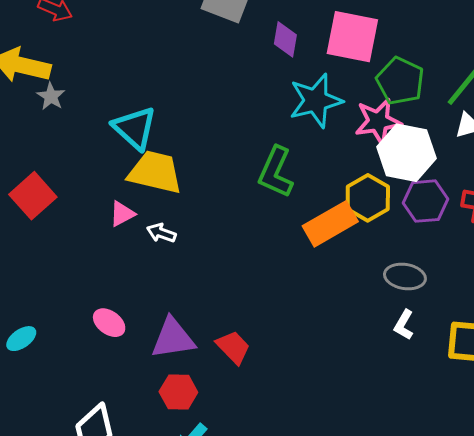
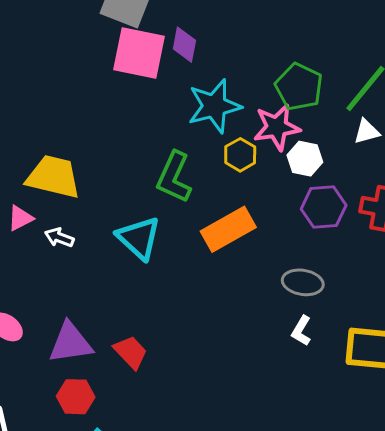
pink square: (352, 37) -> (139, 53), moved
cyan triangle: (135, 128) -> (139, 238), moved
white hexagon: (406, 153) -> (305, 159), size x0.6
yellow hexagon: (368, 198) -> (240, 155), moved, size x0.7

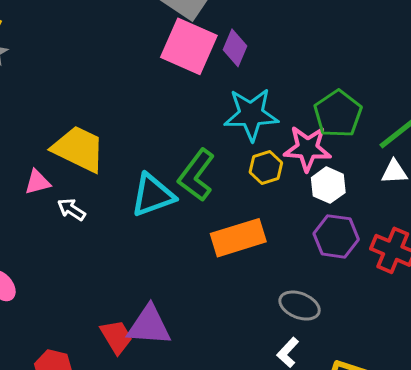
cyan triangle: (139, 238) -> (153, 195), moved, turned 45
purple triangle: (70, 343) -> (149, 326), moved

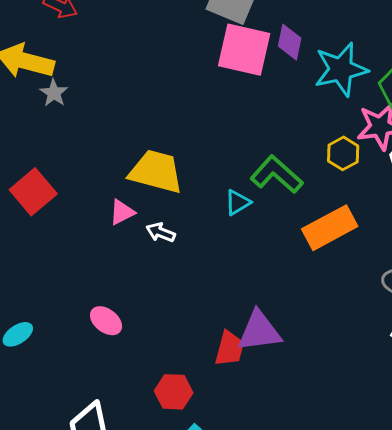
cyan star: (251, 114) -> (341, 69), moved
green L-shape: (196, 175) -> (277, 174), turned 106
cyan triangle: (153, 195) -> (238, 202), size x0.6
red trapezoid: (116, 337) -> (229, 349), turned 57

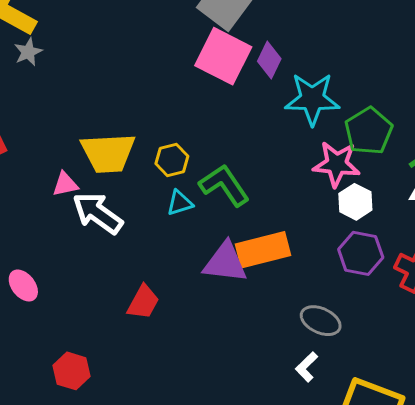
yellow hexagon: (343, 153) -> (172, 160), moved
yellow trapezoid: (156, 172) -> (108, 153), turned 148
white arrow: (161, 232) -> (98, 213), size x1.8
purple triangle: (259, 331) -> (225, 263), moved
red trapezoid: (229, 349) -> (143, 302), moved

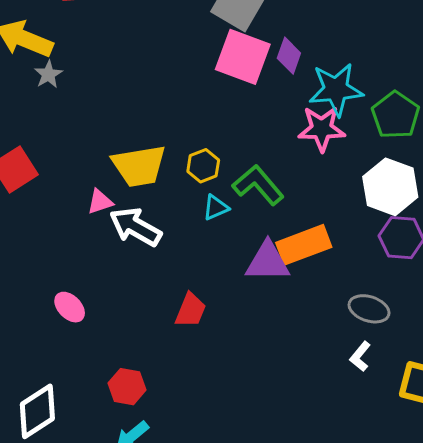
pink star: (337, 164) -> (322, 129), moved
white hexagon: (355, 202) -> (390, 187), size x1.6

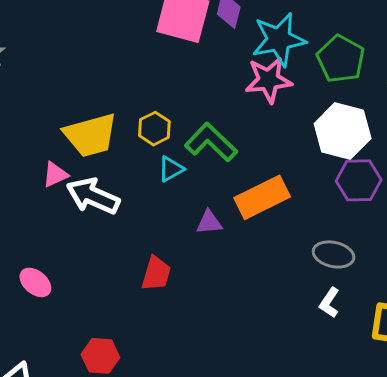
purple triangle: (268, 262) -> (209, 222), moved, size x0.6

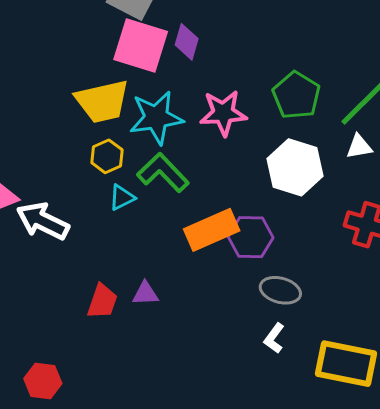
cyan star: (279, 39) -> (156, 118), moved
yellow trapezoid: (91, 135) -> (102, 101), moved
purple hexagon: (359, 180) -> (251, 237), moved
purple triangle: (209, 222) -> (145, 294), moved

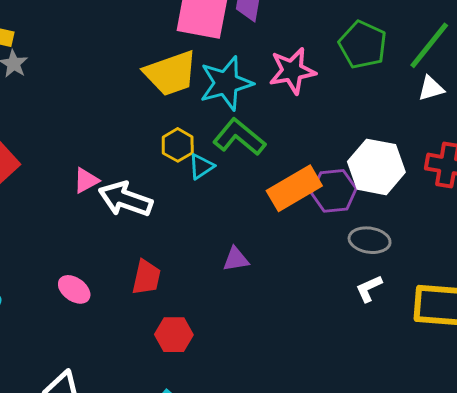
yellow hexagon: (107, 156) -> (178, 145), moved
white hexagon: (295, 167) -> (376, 167), moved
red trapezoid: (102, 301) -> (146, 277), moved
white L-shape: (274, 338) -> (369, 289), turned 36
red hexagon: (43, 381) -> (174, 335), moved

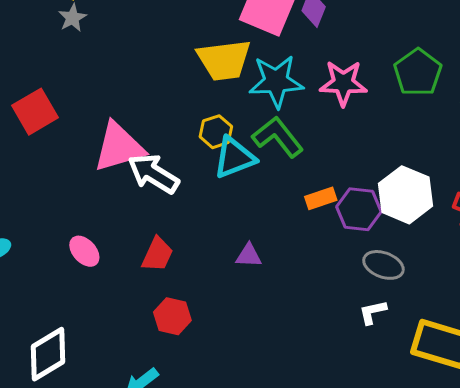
cyan triangle: (201, 166) -> (234, 158), size x1.6
pink triangle: (86, 180) -> (119, 147), size x2.0
orange rectangle: (294, 188) -> (321, 198), size x0.6

